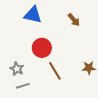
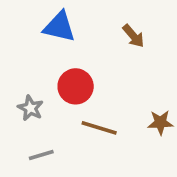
gray star: (17, 69) -> (30, 108), moved
brown line: (55, 71) -> (99, 128), turned -42

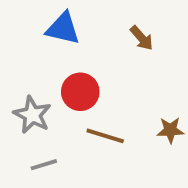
gray star: (30, 108) -> (32, 115), size x1.4

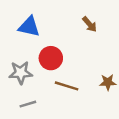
blue triangle: (63, 28) -> (29, 27), moved
gray star: (32, 115) -> (21, 73), turned -30

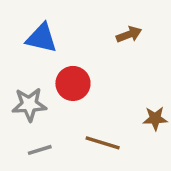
brown arrow: (90, 24) -> (129, 35), turned -70
brown line: (67, 86) -> (103, 143), moved

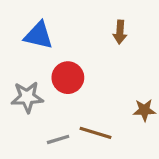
brown arrow: (129, 35) -> (120, 32), turned 115
gray line: (40, 150) -> (58, 139), moved

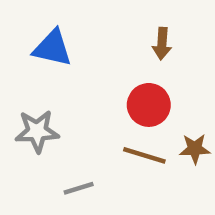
red circle: (68, 78) -> (149, 105), moved
brown line: (96, 133) -> (144, 155), moved

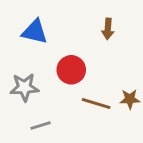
red circle: (149, 105) -> (71, 70), moved
gray line: (79, 188) -> (41, 125), moved

